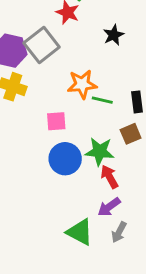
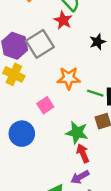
green line: (102, 100) -> (95, 93), moved
pink square: (56, 121) -> (45, 105), turned -35
blue circle: (65, 159) -> (22, 134), moved

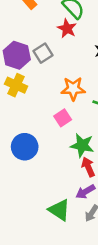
gray square: (40, 44) -> (43, 53), size x0.7
pink square: (45, 105) -> (63, 118), moved

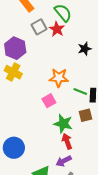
gray square: (43, 53) -> (39, 27), moved
blue circle: (25, 147) -> (14, 148), moved

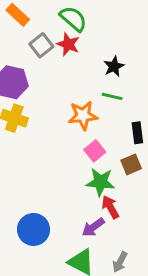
green line: (80, 92) -> (112, 96), moved
pink square: (49, 101) -> (95, 151), moved
purple arrow: (64, 161) -> (93, 227), moved

